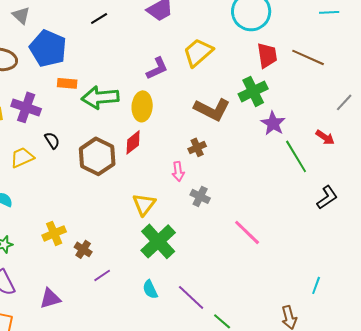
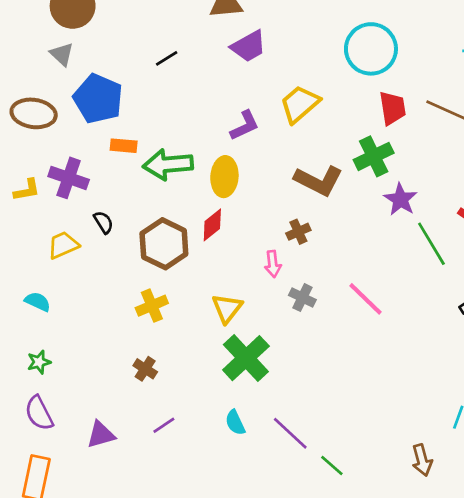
pink line: (247, 232) -> (366, 299), moved
yellow cross: (54, 233) -> (152, 306), moved
purple line: (102, 275) -> (164, 425), moved

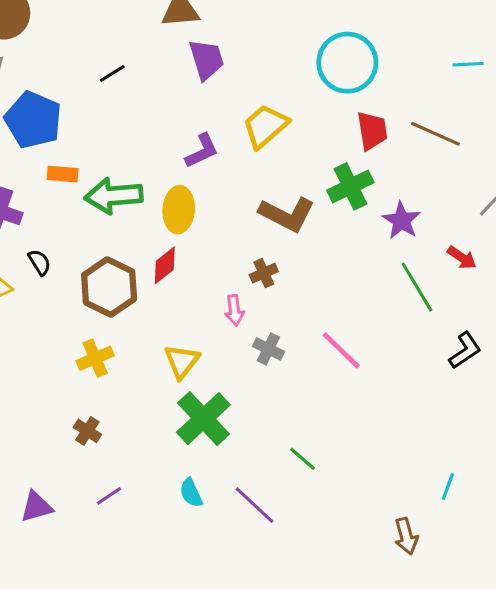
purple trapezoid: (249, 46) -> (207, 60), turned -78
purple star: (401, 199) -> (402, 220), moved
green line: (332, 466) -> (302, 459), moved

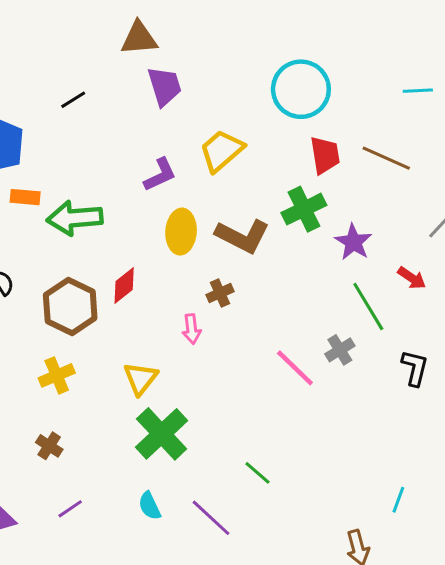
yellow ellipse: (179, 210) -> (181, 232), moved
gray cross: (268, 349) -> (340, 350), moved, turned 32
black L-shape: (465, 350) -> (415, 368), turned -42

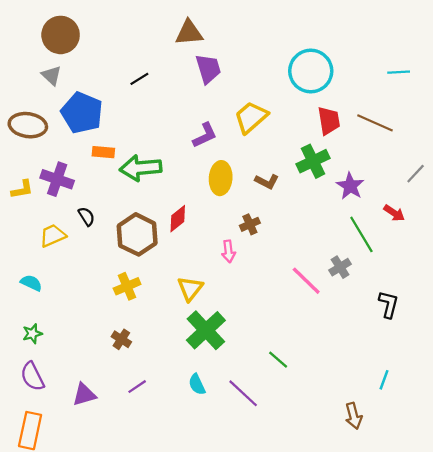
brown L-shape: (242, 236) -> (267, 181), size x0.6
black L-shape: (415, 368) -> (389, 304), moved

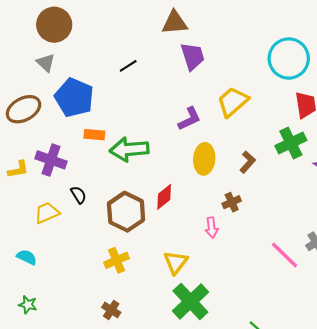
brown ellipse: (28, 125) -> (24, 109), turned -36
brown L-shape: (267, 181) -> (248, 162), turned -75
green star: (32, 334) -> (28, 305), turned 30

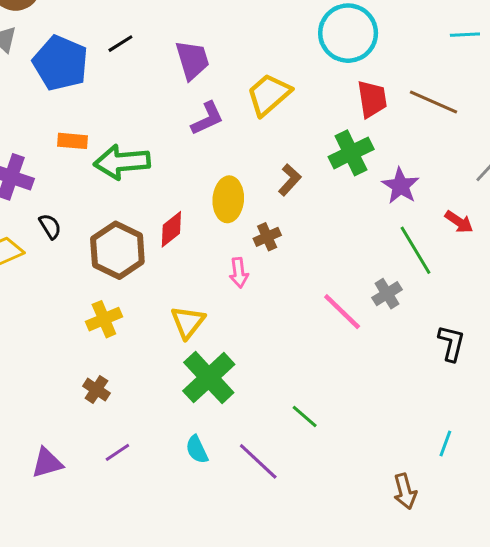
purple trapezoid: (193, 56) -> (192, 60), moved
blue pentagon: (74, 98) -> (61, 63), moved
yellow ellipse: (204, 159) -> (228, 199), moved

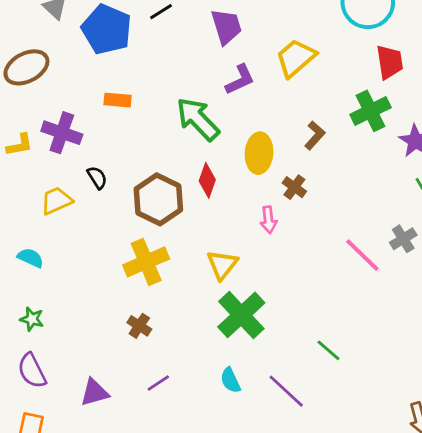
green arrow: (122, 162) -> (198, 119), moved, turned 51
red diamond: (171, 229) -> (207, 180), turned -32
brown cross: (267, 237) -> (294, 187), turned -30
yellow cross: (104, 319) -> (146, 262), size x1.4

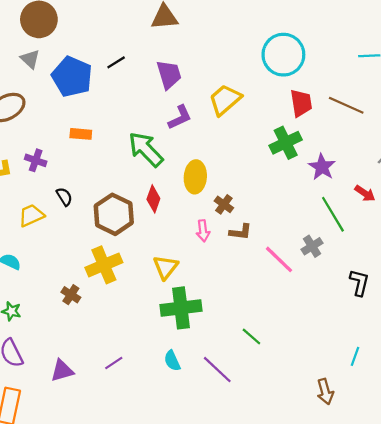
purple cross: (62, 133) -> (36, 160), size x0.7
brown L-shape: (315, 135) -> (240, 232), moved, turned 55
green cross: (241, 315) -> (181, 308), turned 36
brown cross: (139, 326) -> (71, 295), moved

